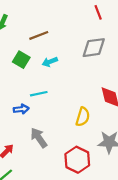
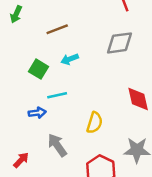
green square: (21, 60) -> (38, 69), moved
yellow semicircle: (83, 117) -> (95, 123), moved

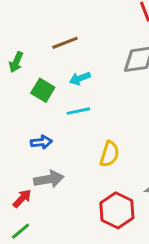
green arrow: (16, 14) -> (16, 62), moved
cyan line: (57, 95) -> (78, 111), moved
gray arrow: (57, 145) -> (49, 179), moved, turned 115

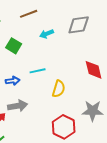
cyan arrow: (80, 78) -> (47, 34), moved
cyan line: (78, 111) -> (38, 71), moved

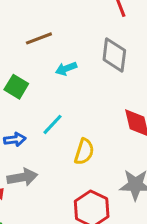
gray diamond: (79, 25) -> (114, 55), turned -75
cyan line: (38, 71) -> (53, 124), turned -35

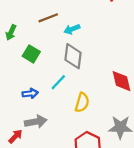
gray diamond: (114, 55) -> (73, 56), moved
cyan arrow: (66, 69) -> (72, 29), moved

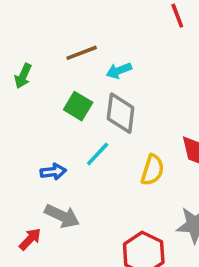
green square: (31, 54) -> (78, 106), moved
yellow semicircle: (82, 102) -> (153, 170), moved
gray arrow: (36, 122) -> (62, 216), turned 35

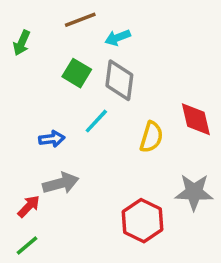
gray arrow: (62, 216) -> (61, 183), turned -40

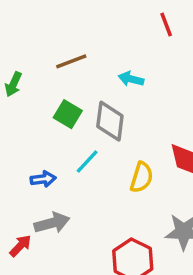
cyan arrow: (118, 38) -> (131, 79), moved, turned 35

